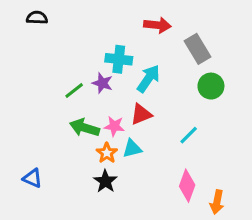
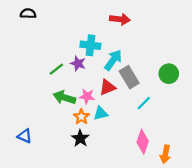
gray rectangle: (198, 49) -> (129, 77), moved
green circle: (211, 86) -> (169, 74), moved

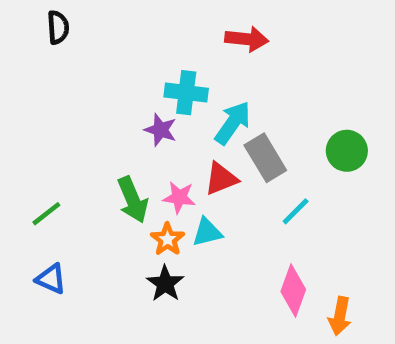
black semicircle: (28, 14) -> (58, 27), turned 84
green line: (56, 69) -> (46, 214), moved
green arrow: (64, 97) -> (133, 200), turned -130

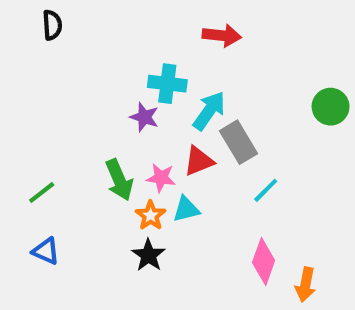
green circle: (347, 151) -> (331, 107), moved

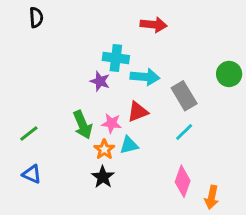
cyan arrow: (209, 111) -> (145, 77), turned 60
gray rectangle: (238, 142) -> (184, 96), moved

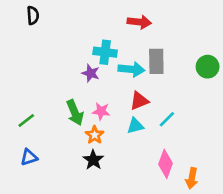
gray rectangle: (184, 96) -> (156, 61), moved, turned 30
red triangle: (138, 112) -> (139, 101), moved
cyan triangle: (129, 145) -> (135, 126), moved
blue triangle: (32, 174) -> (29, 157), turned -42

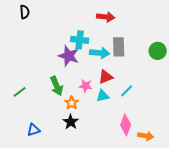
purple star: (91, 73) -> (69, 56), size x1.5
pink star: (101, 111) -> (86, 86), moved
blue triangle: (29, 157) -> (34, 130), moved
orange arrow: (192, 178) -> (146, 136), turned -91

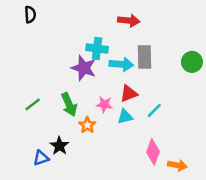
green line: (20, 92) -> (33, 104), moved
black star: (71, 122) -> (59, 146), moved

